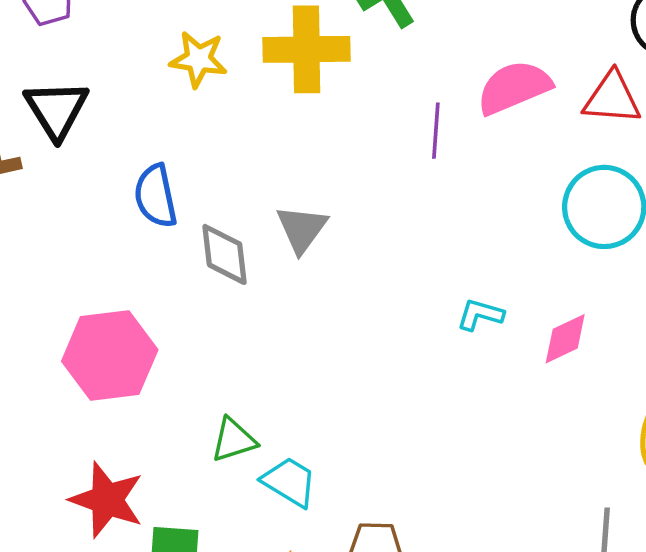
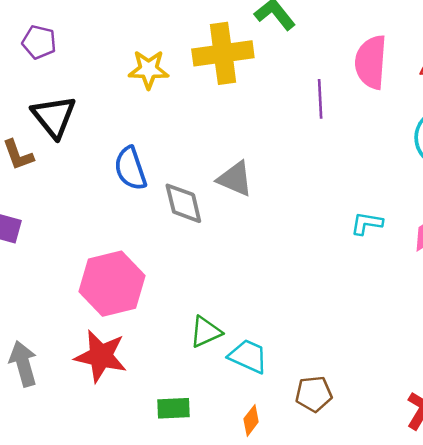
pink semicircle: (514, 87) -> (371, 62), turned -56
gray triangle: (302, 229) -> (235, 179), turned -36
red star: (107, 500) -> (101, 356), moved

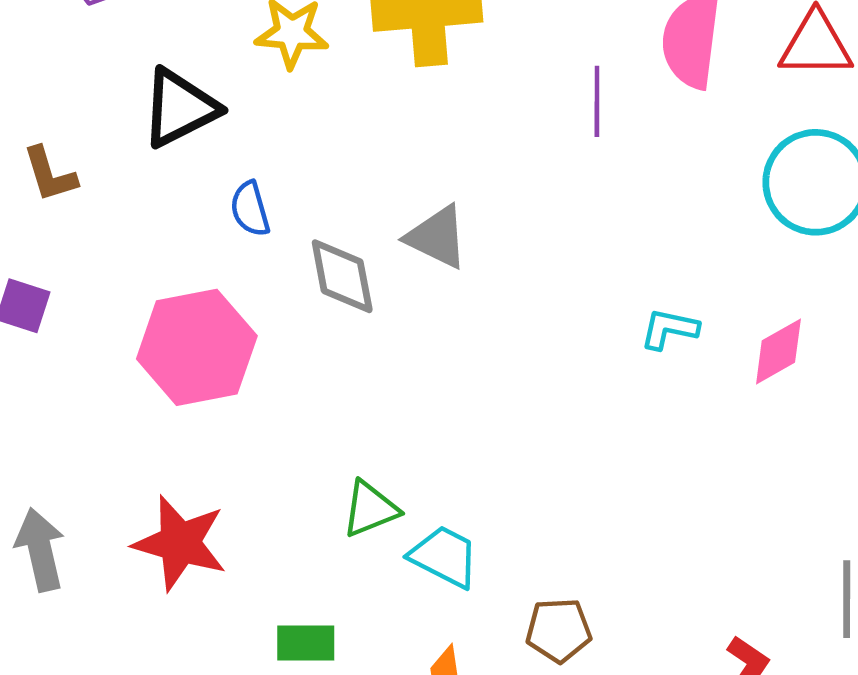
black triangle: (54, 117) -> (180, 108), moved, turned 39
blue semicircle: (130, 168) -> (250, 209), size x0.7
pink hexagon: (112, 284) -> (197, 347), moved

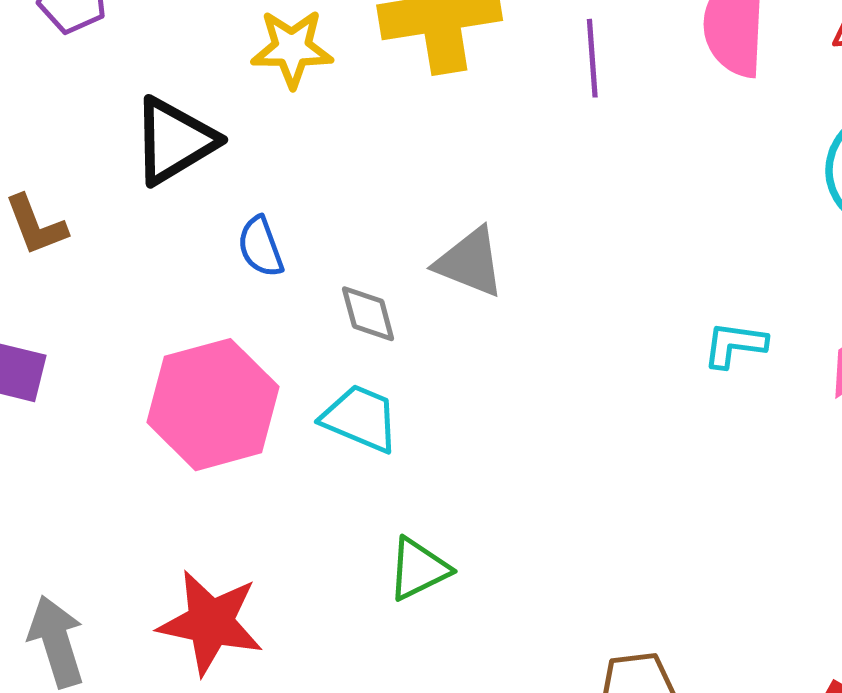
purple line: (597, 101) -> (592, 58), moved
gray diamond: (342, 276) -> (368, 314), size x0.7
cyan trapezoid: (444, 557) -> (360, 418), moved

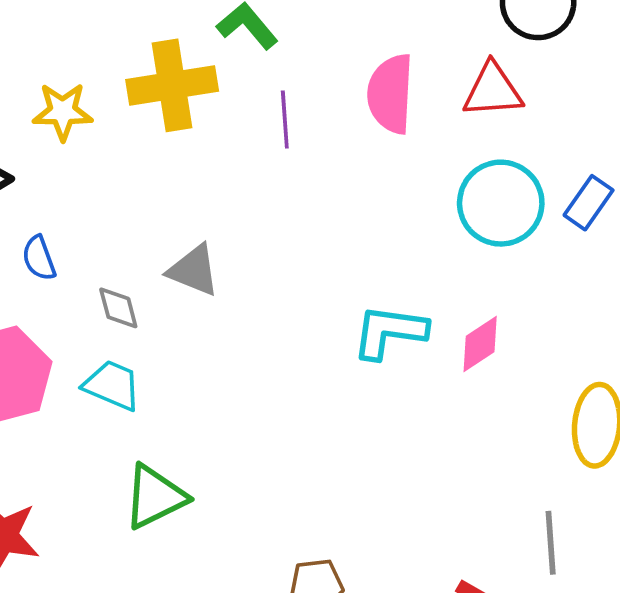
cyan L-shape: (735, 345) -> (389, 332), size x1.6
green triangle: (419, 569) -> (155, 497), size x1.4

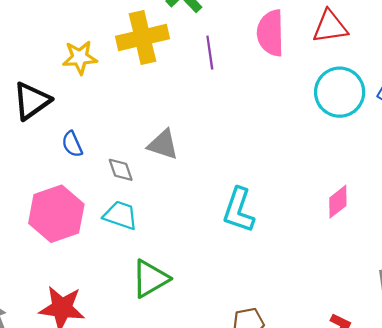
cyan L-shape: (389, 332) -> (239, 210), moved, turned -75
pink diamond: (480, 344) -> (338, 202), moved

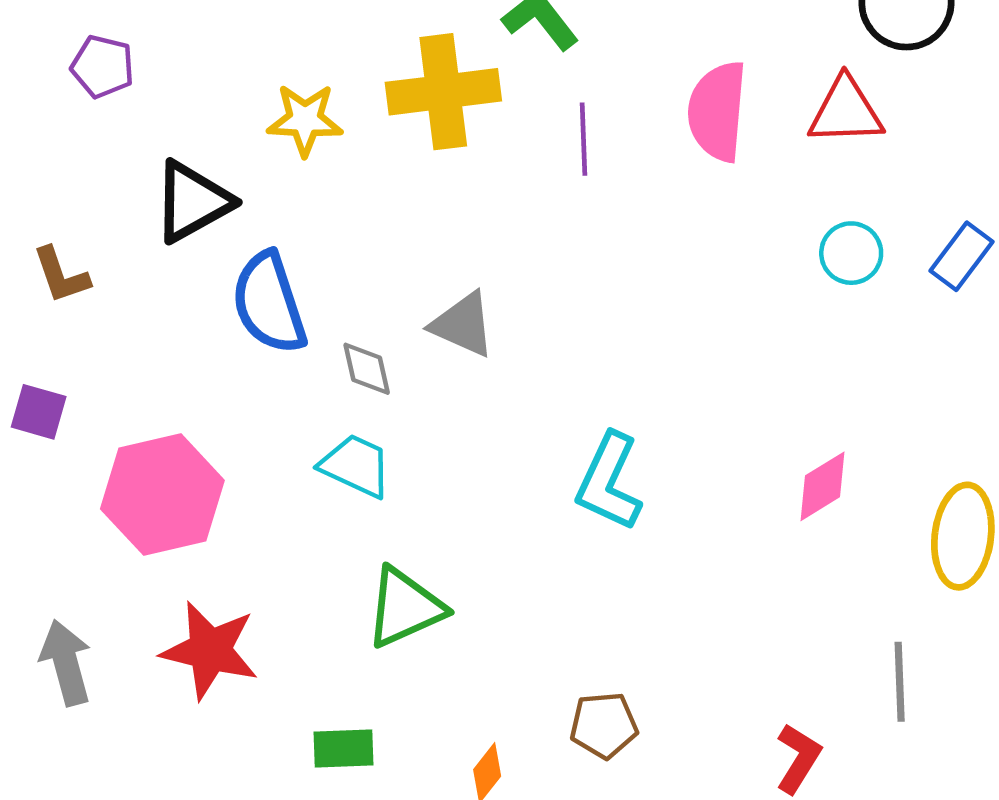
cyan circle: (340, 92) -> (851, 253), size x0.6
blue semicircle: (72, 144) -> (269, 303), size x1.8
pink hexagon: (56, 214) -> (162, 495), moved

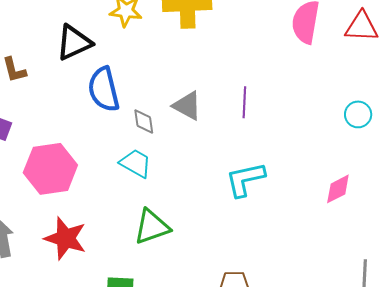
purple line: (584, 139) -> (244, 102), moved
cyan circle: (851, 253) -> (358, 114), moved
cyan L-shape: (609, 482) -> (245, 179), turned 48

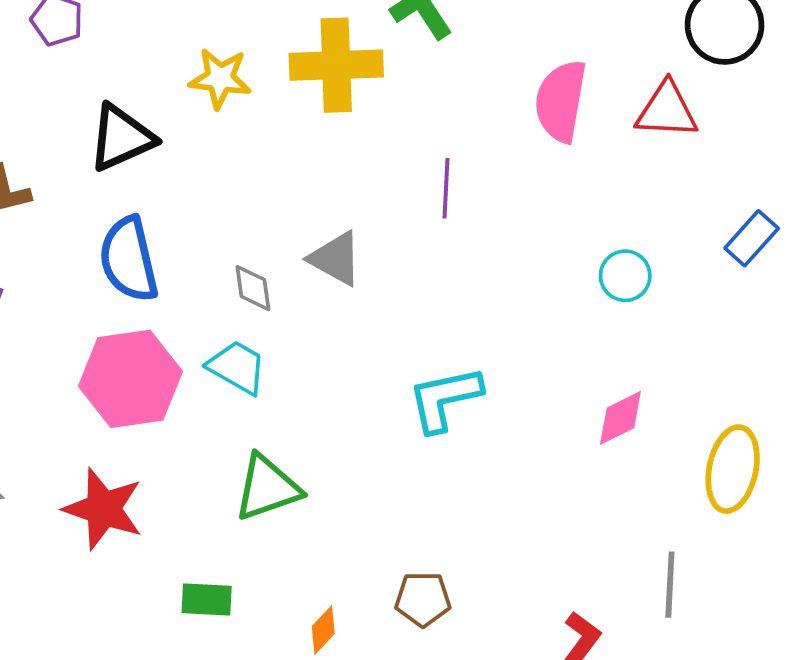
blue semicircle: (104, 89) -> (129, 259), moved
purple line: (244, 102) -> (446, 188), moved
cyan circle: (358, 114) -> (625, 276), moved
pink hexagon: (50, 169) -> (130, 379), moved

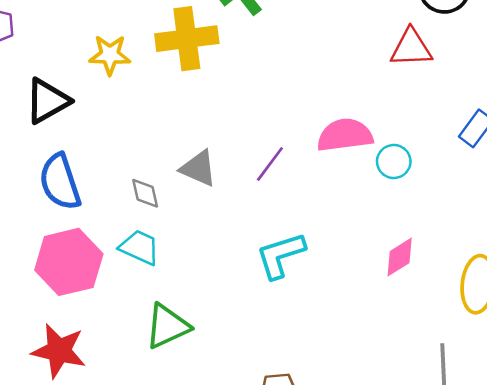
pink semicircle: (561, 101) -> (345, 135), moved, turned 78
purple line: (446, 188) -> (270, 164), moved, turned 39

